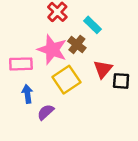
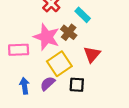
black square: (121, 81) -> (77, 85), moved
blue arrow: (27, 94) -> (24, 86), moved
purple semicircle: (46, 112) -> (48, 84), moved

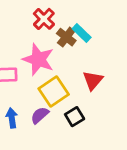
brown cross: (69, 32) -> (66, 37), moved
black square: (77, 85) -> (75, 117), turned -35

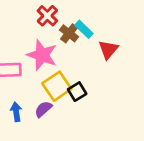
red triangle: (93, 80) -> (108, 50), moved
black square: (75, 117) -> (77, 92), moved

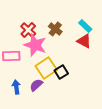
red cross: (47, 16) -> (28, 30), moved
cyan rectangle: (84, 29) -> (85, 26), moved
red triangle: (108, 50) -> (84, 41), turned -42

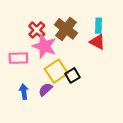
cyan rectangle: (85, 26) -> (98, 26), turned 48
brown cross: (55, 29) -> (66, 29), size x1.5

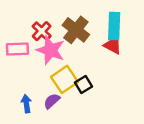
cyan rectangle: (98, 26) -> (114, 26), size x1.5
pink rectangle: (18, 58) -> (17, 49), moved

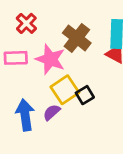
red cross: (42, 31) -> (26, 23), moved
blue arrow: (26, 104) -> (25, 115), size x1.6

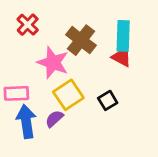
pink rectangle: (16, 58) -> (16, 93), moved
black square: (85, 95) -> (108, 100), moved

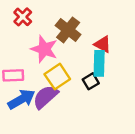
cyan rectangle: (123, 36) -> (99, 63), moved
purple semicircle: (54, 119) -> (45, 97), size x1.6
blue arrow: (26, 121) -> (22, 99), turned 68

